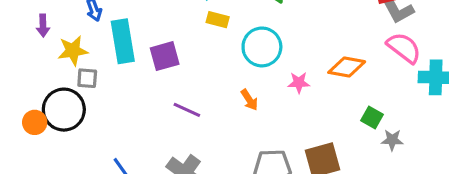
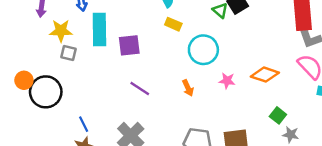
black circle: (64, 110) -> (46, 92), moved

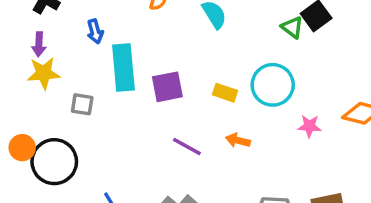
yellow rectangle: (173, 24) -> (225, 93), moved
yellow star: (61, 31) -> (44, 73), moved
orange arrow: (188, 88) -> (238, 140), moved, turned 133

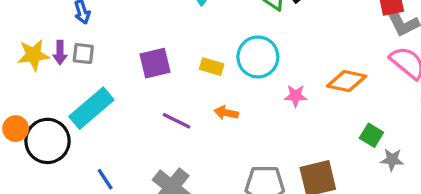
purple arrow: (39, 44) -> (60, 53), moved
cyan rectangle: (123, 68) -> (91, 108), moved, turned 57
gray square: (82, 104) -> (83, 54), moved

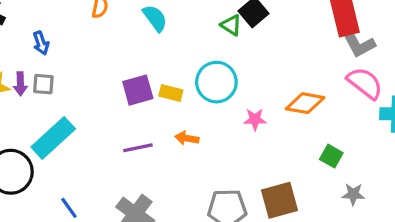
purple square: (155, 63) -> (138, 90), moved
purple line: (177, 121) -> (138, 148), turned -36
gray star: (392, 160) -> (353, 194), moved

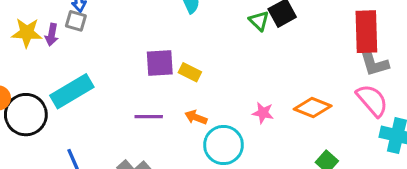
cyan circle: (216, 82) -> (223, 145), moved
gray square: (43, 84) -> (76, 21), moved

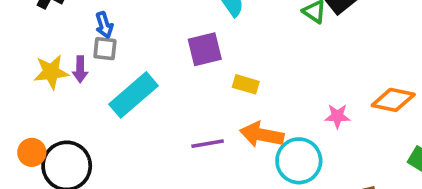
purple square: (160, 63) -> (205, 49), moved
cyan rectangle: (72, 91) -> (134, 95), moved
orange arrow: (196, 117) -> (262, 135), size x1.6

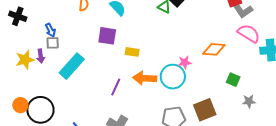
purple square: (205, 49) -> (107, 36), turned 30
purple line: (208, 144) -> (116, 87), turned -48
cyan circle: (299, 161) -> (173, 77), moved

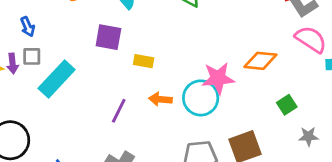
gray square: (53, 43) -> (32, 56), moved
pink star: (185, 62) -> (218, 78), size x1.6
orange arrow: (145, 78) -> (160, 99), size x0.7
green square: (233, 80) -> (287, 105), turned 32

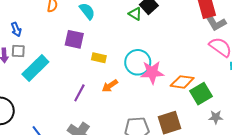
orange diamond: (260, 61) -> (182, 82), moved
cyan circle: (201, 98) -> (138, 62), moved
orange arrow: (160, 99) -> (110, 86), turned -42
green square: (287, 105) -> (201, 94), size x1.5

